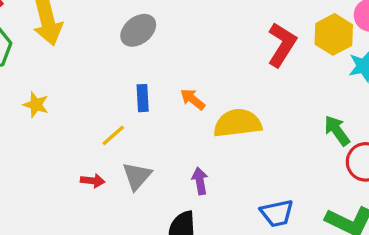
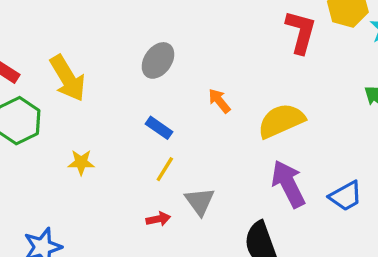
blue rectangle: (143, 98) -> (159, 128), moved, turned -35
orange arrow: (193, 99) -> (219, 101), moved, turned 30
purple arrow: (200, 181) -> (288, 184), moved, size x1.8

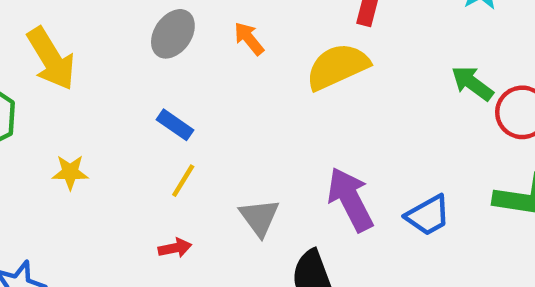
orange arrow: (219, 101) -> (249, 39), moved
yellow semicircle: (281, 121) -> (337, 67), moved
gray triangle: (200, 201) -> (259, 217), moved

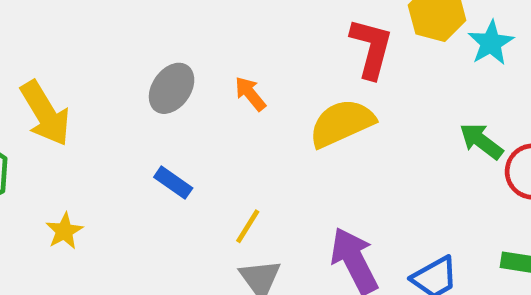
yellow star: (70, 172) -> (64, 231), turned -30
yellow line: (183, 181) -> (248, 226), moved

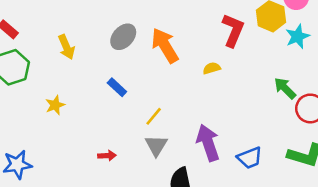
orange arrow: (250, 94) -> (165, 46), size x1.8
yellow arrow: (45, 113) -> (66, 47), moved, size x0.7
yellow semicircle: (342, 123) -> (212, 68), size x0.5

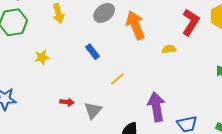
gray triangle: (156, 145) -> (93, 110), moved
red arrow: (107, 156) -> (67, 102), moved

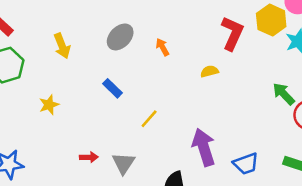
orange arrow: (135, 25) -> (162, 47), size x0.5

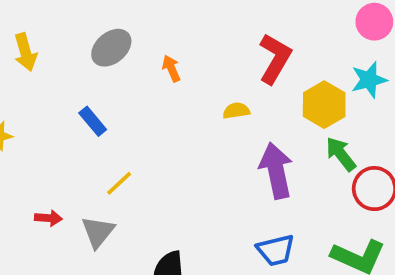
yellow hexagon: (271, 20) -> (324, 105), moved
yellow line: (149, 119) -> (119, 183), moved
purple arrow: (204, 147) -> (276, 171), moved

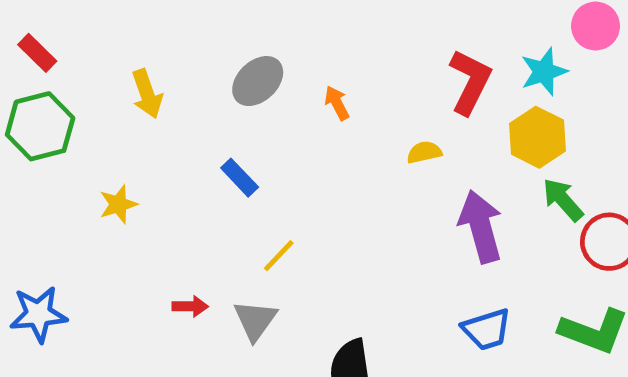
cyan star: (369, 80) -> (544, 72), moved

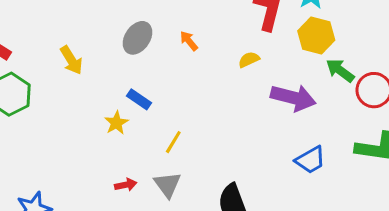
yellow star: (118, 204) -> (116, 123), moved
purple arrow: (481, 227) -> (293, 98), turned 132

